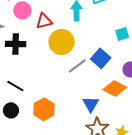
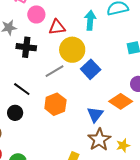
blue square: (101, 58) -> (91, 69), moved
gray line: (77, 66) -> (54, 71), moved
orange hexagon: (44, 109) -> (55, 104), moved

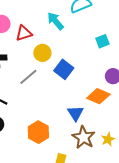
cyan arrow: (90, 20) -> (55, 21), turned -36
yellow circle: (72, 50) -> (42, 53), size x0.7
orange hexagon: (55, 104) -> (38, 132), moved

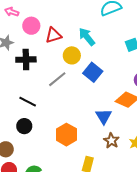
cyan arrow: (55, 21) -> (87, 37), moved
brown star: (84, 137) -> (111, 141), size x0.7

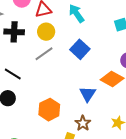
yellow circle: (72, 55) -> (46, 32), moved
brown star: (111, 141) -> (83, 123), moved

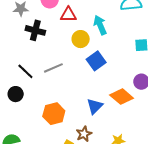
yellow circle: (46, 32) -> (81, 39), moved
gray line: (44, 54) -> (53, 68), moved

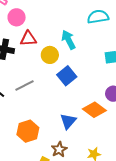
red triangle: (68, 15) -> (28, 39), moved

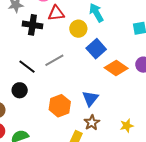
orange diamond: (94, 110) -> (116, 68), moved
blue triangle: (68, 121) -> (90, 98), moved

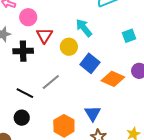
red triangle: (56, 13) -> (44, 35), turned -42

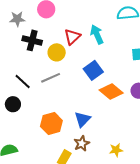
red triangle: (44, 35) -> (72, 37), moved
yellow circle: (69, 47) -> (57, 52), moved

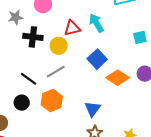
red triangle: (72, 37) -> (72, 28), turned 36
orange hexagon: (51, 123) -> (52, 101), moved

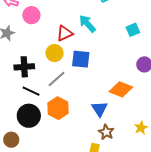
black cross: (33, 37) -> (24, 67), moved
blue square: (97, 59) -> (81, 59), moved, turned -30
orange diamond: (118, 78) -> (121, 89), moved
black circle: (22, 103) -> (29, 116), size x1.5

